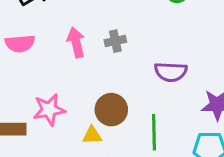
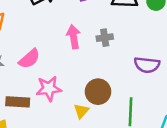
pink semicircle: (20, 43) -> (29, 59), moved, turned -40
yellow triangle: (92, 135) -> (81, 111), turned -49

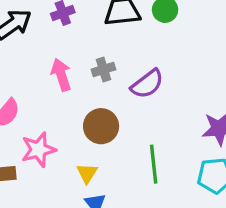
purple semicircle: (147, 65) -> (147, 84), moved, turned -35
brown circle: (98, 92) -> (101, 126), moved

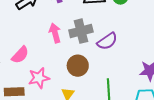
gray cross: (103, 69) -> (81, 31), size x1.6

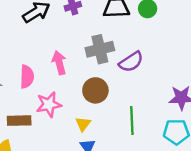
pink arrow: (55, 33) -> (59, 63), moved
pink semicircle: (20, 55) -> (27, 77), turned -42

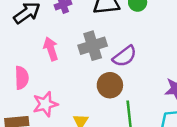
pink arrow: (59, 63) -> (51, 49), moved
brown circle: (95, 90) -> (110, 85), moved

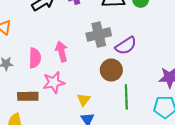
pink arrow: (51, 49) -> (61, 51), moved

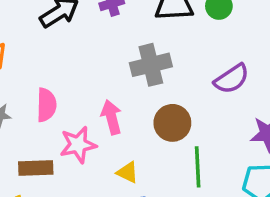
purple semicircle: (126, 46) -> (232, 79), moved
pink arrow: (61, 51) -> (111, 117), moved
yellow triangle: (84, 100) -> (127, 172), turned -40

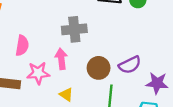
gray cross: (151, 65) -> (74, 29), moved
purple semicircle: (232, 79) -> (130, 65), moved

